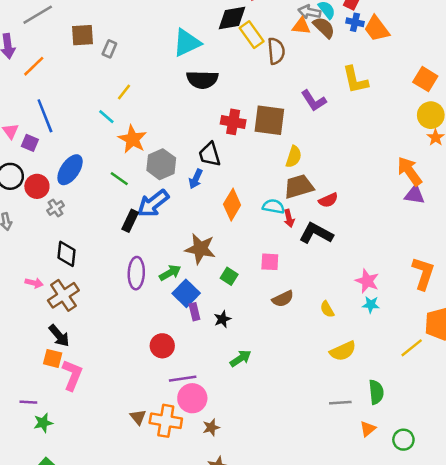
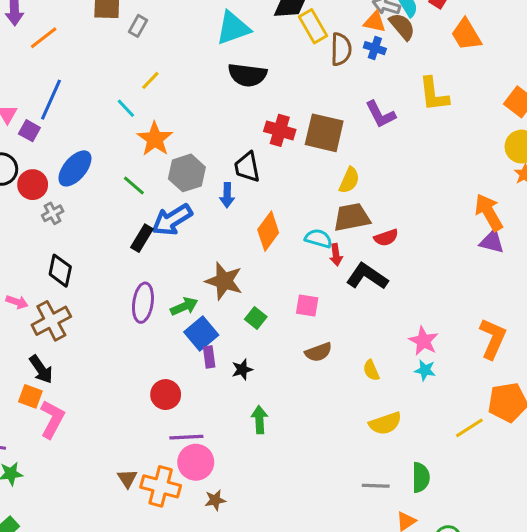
blue cross: (355, 22) -> (375, 48), moved
blue line: (45, 116) -> (51, 100), turned 40
blue arrow: (196, 179) -> (227, 195), turned -30
green arrow: (241, 358) -> (259, 420), turned -65

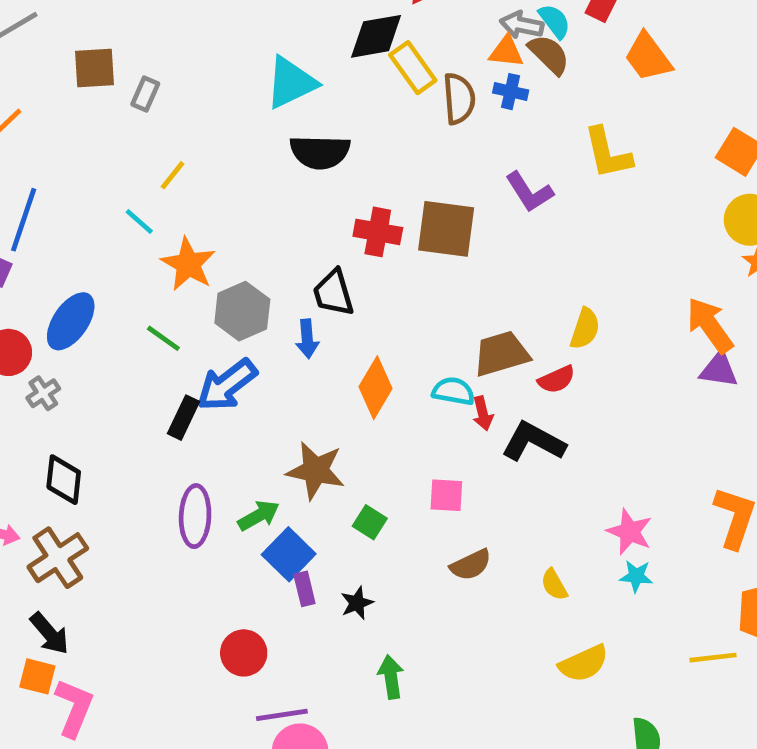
yellow semicircle: (349, 180) -> (585, 329), moved
yellow line: (469, 428) -> (713, 658), turned 32

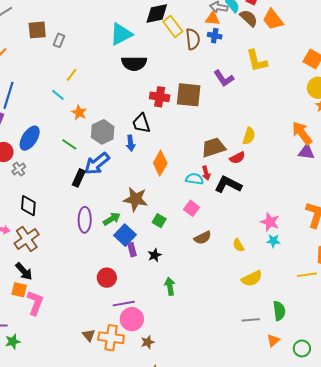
brown semicircle: (549, 54) -> (249, 18), moved
orange star: (188, 264) -> (79, 113), size x0.7
cyan semicircle: (453, 391) -> (195, 179), moved
pink square: (446, 495) -> (192, 208), turned 35

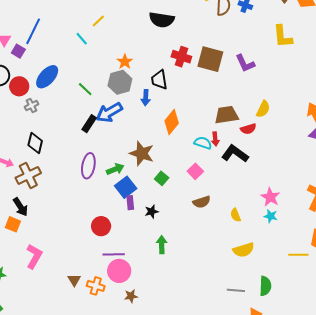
purple L-shape: (224, 78) -> (245, 63), moved
orange star: (79, 113) -> (125, 62), moved
pink L-shape: (35, 303) -> (34, 256), moved
orange cross: (111, 338) -> (96, 286), size x0.7

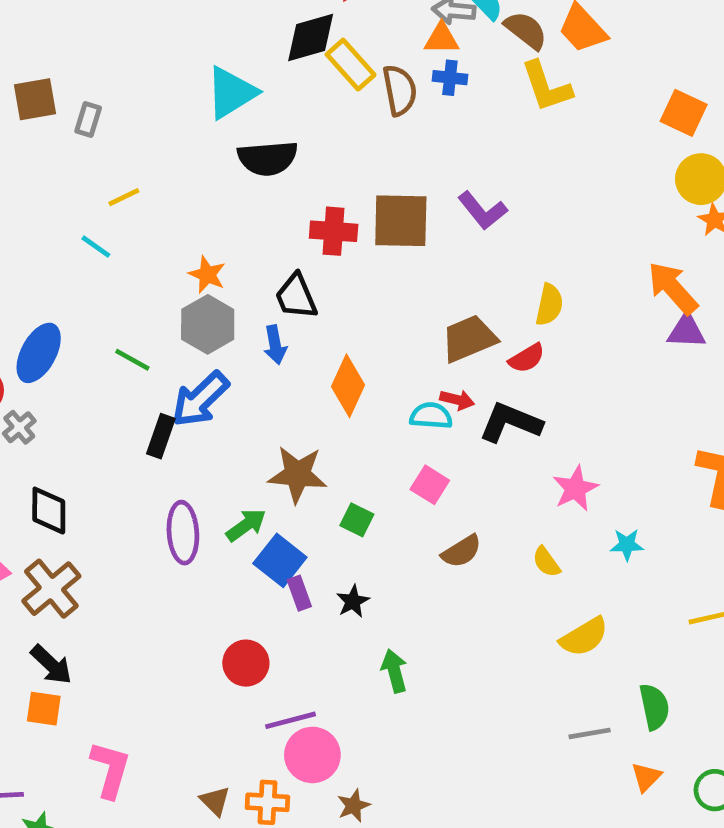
yellow line: (98, 21) -> (124, 197), turned 32
yellow L-shape: (283, 37) -> (546, 87), moved
red arrow: (215, 139) -> (457, 400), turned -56
pink star: (270, 197) -> (575, 488), moved, turned 30

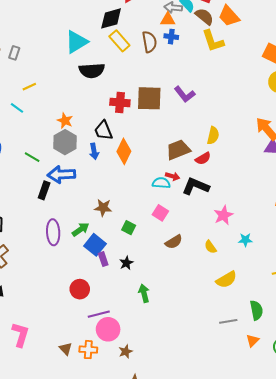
yellow rectangle: (351, 65) -> (119, 41), moved
orange diamond: (348, 386) -> (124, 151), moved
blue arrow: (200, 399) -> (61, 175), turned 40
brown star: (298, 474) -> (103, 208), size x0.7

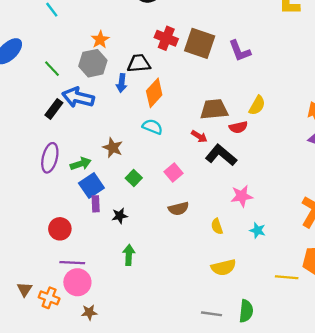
black trapezoid: (103, 131) -> (139, 63), turned 90
cyan semicircle: (161, 183) -> (152, 127), moved

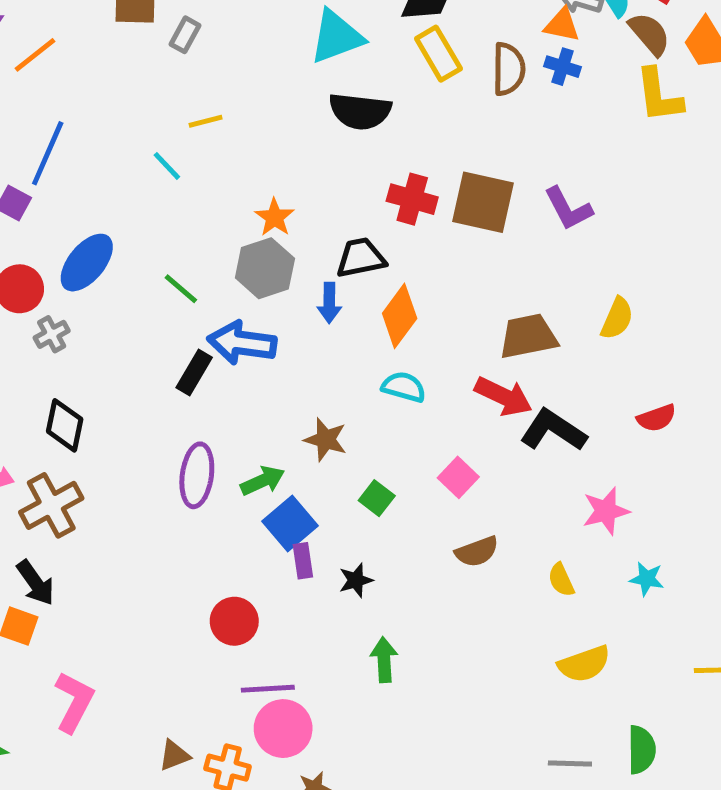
red semicircle: (238, 127) -> (657, 418), moved
red arrow: (199, 136) -> (503, 396), size x1.6
brown triangle: (25, 289) -> (174, 755), turned 42

